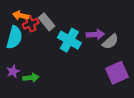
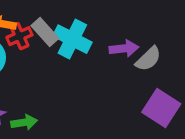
cyan cross: (69, 40) -> (72, 39), moved
purple square: (117, 73) -> (161, 108), turned -30

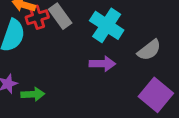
cyan cross: (72, 39) -> (107, 25), moved
purple arrow: (124, 48) -> (102, 64), moved

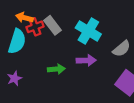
green arrow: (33, 94) -> (56, 69), moved

